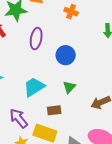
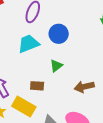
cyan trapezoid: (34, 87) -> (28, 44), moved

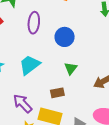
cyan trapezoid: (28, 44) -> (30, 65), moved

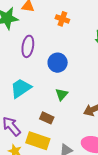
brown rectangle: (57, 93) -> (47, 118), turned 32

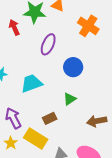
orange cross: (62, 19) -> (88, 26), size x1.5
brown rectangle: (47, 118) -> (50, 118), turned -64

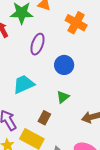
brown rectangle: (50, 118) -> (44, 118), turned -32

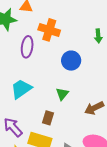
orange cross: (76, 23) -> (49, 30), moved
blue circle: (64, 65) -> (71, 61), moved

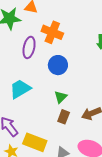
blue circle: (71, 61) -> (58, 65), moved
brown rectangle: (48, 118) -> (64, 117), moved

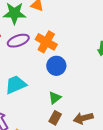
orange cross: (52, 32) -> (46, 42), moved
purple ellipse: (29, 47) -> (18, 41), moved, turned 50

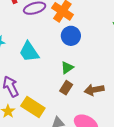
cyan trapezoid: (16, 85) -> (29, 52), turned -105

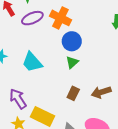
green triangle: (67, 68) -> (72, 62), moved

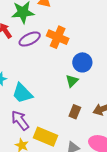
blue circle: (72, 41) -> (82, 62), moved
cyan trapezoid: (32, 62) -> (22, 93), moved

